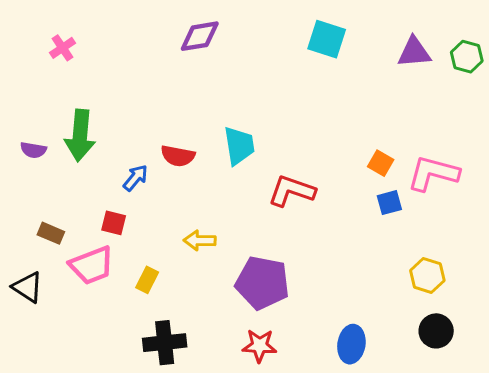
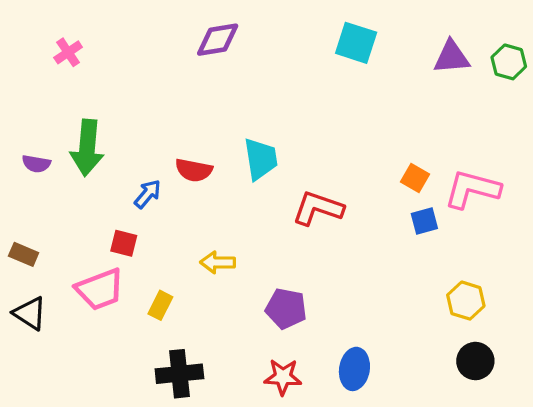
brown rectangle: (51, 233) -> (24, 254), moved
purple pentagon: (262, 283) -> (286, 309), size x0.7
blue ellipse: (351, 344) -> (354, 369), moved

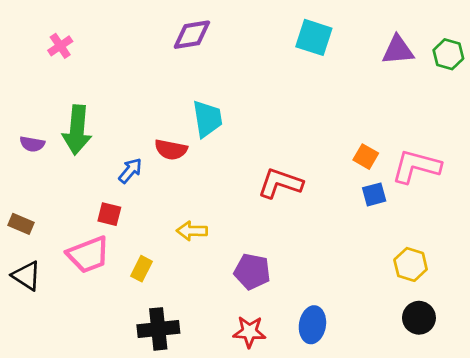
cyan trapezoid: (261, 159) -> (207, 119), moved

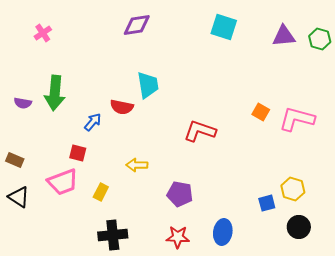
blue square: (374, 194) -> (267, 203), moved

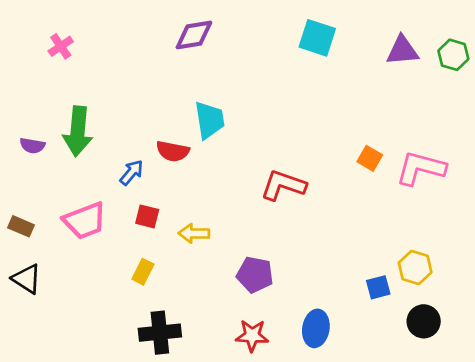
red square: (78, 153) -> (147, 216), moved
pink trapezoid: (63, 182) -> (85, 221), moved

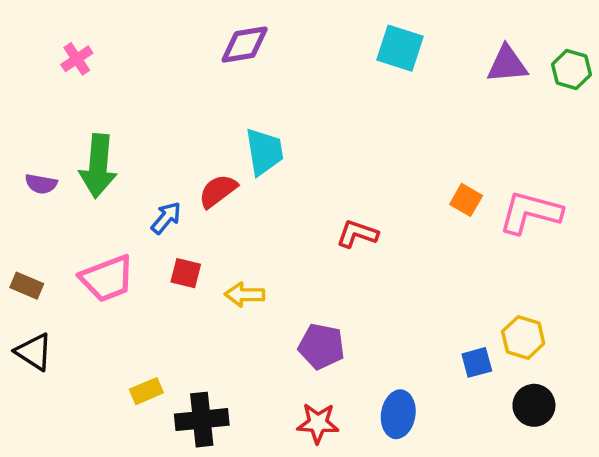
red semicircle: (173, 151) -> (218, 191), turned 132
red L-shape: (283, 185) -> (357, 234), size x0.7
yellow rectangle: (143, 272) -> (146, 391), moved, turned 40

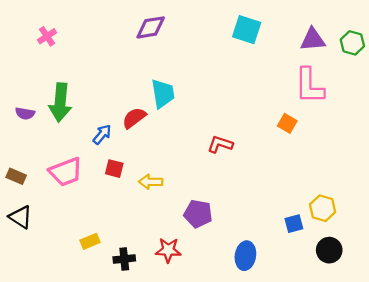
pink L-shape: (530, 212) -> (309, 86), moved, turned -105
black cross: (202, 420) -> (124, 259), size x0.7
red star: (318, 423) -> (168, 250), moved

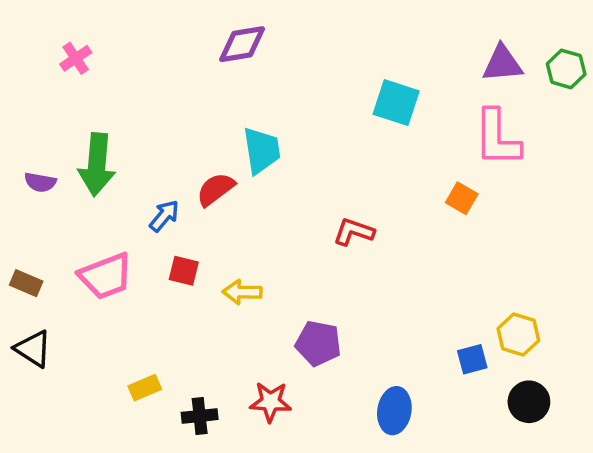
cyan square: (247, 30) -> (396, 103), moved

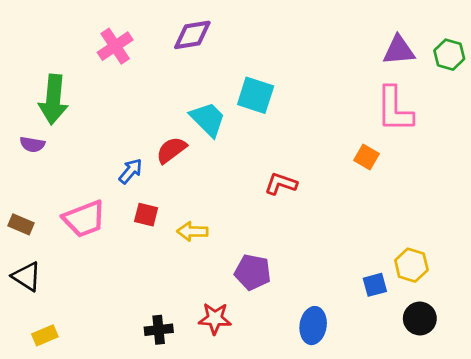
pink cross: (76, 58) -> (115, 46), moved, size x1.4
cyan square: (396, 103) -> (256, 95), moved
cyan trapezoid: (262, 150) -> (208, 119), turned -36
green arrow: (97, 165) -> (53, 99), moved
yellow rectangle: (145, 388) -> (45, 335), moved

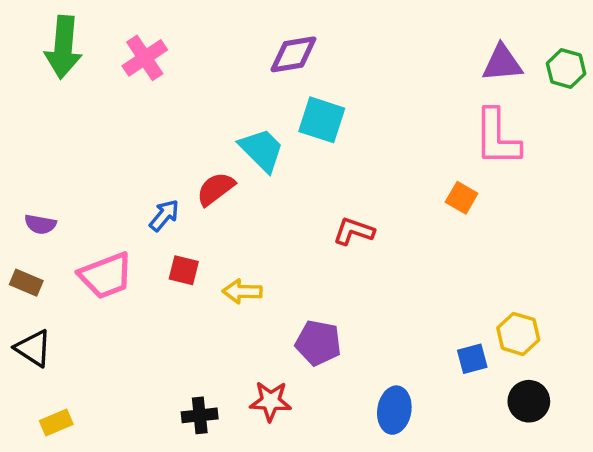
purple diamond: (192, 35) -> (293, 54), moved
green arrow: (53, 99) -> (63, 47), moved
purple semicircle: (32, 144) -> (40, 224), moved

